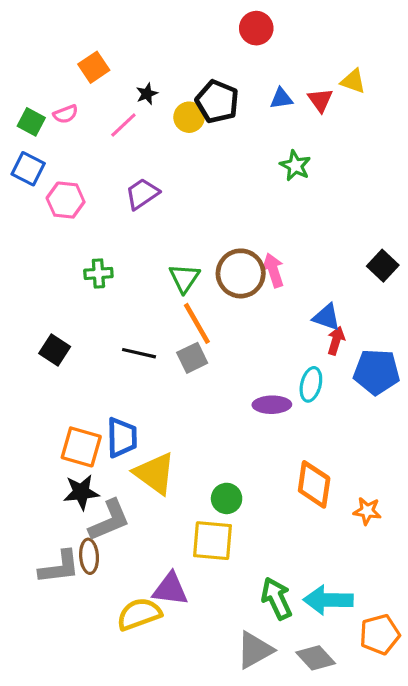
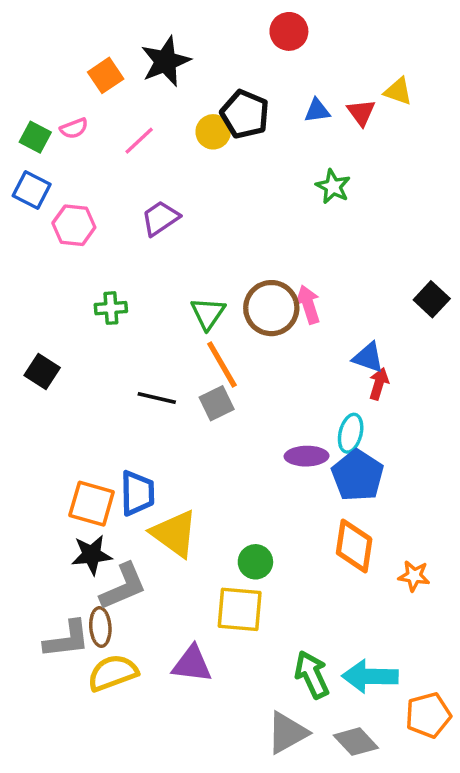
black star: (147, 94) -> (166, 61), moved, size x2.0
black square: (55, 350) -> (42, 372), moved
blue pentagon: (377, 372) -> (358, 475), moved, turned 30
yellow semicircle: (139, 614) -> (113, 673), moved

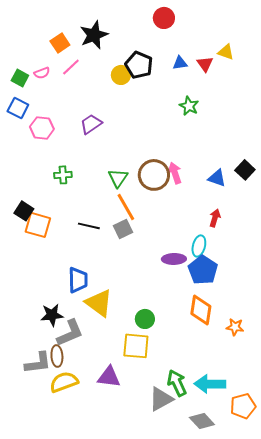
pink line: (139, 141) -> (71, 67), moved
blue triangle: (368, 357) -> (217, 178), moved
orange square: (92, 504) -> (38, 225), moved
gray triangle: (287, 733) -> (161, 399), moved

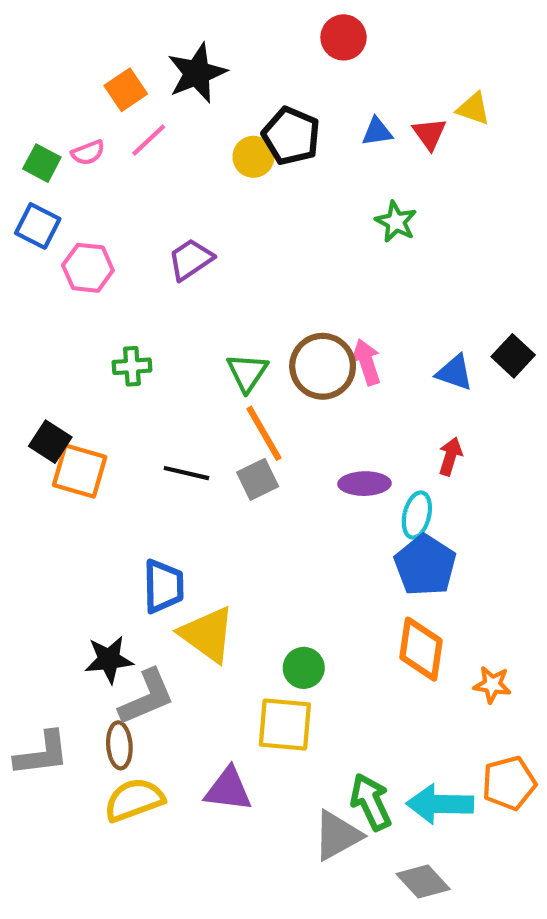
purple ellipse: (174, 259) -> (364, 484), moved
gray L-shape: (38, 363) -> (42, 754), moved
orange pentagon: (243, 406) -> (509, 783), moved

